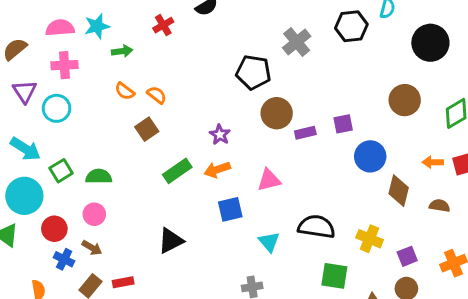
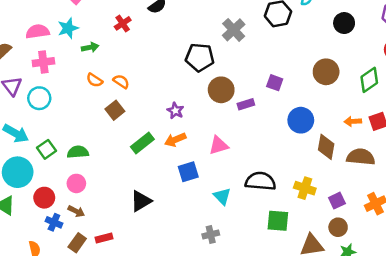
black circle: (430, 43) -> (344, 23), size x0.7
purple square: (343, 124) -> (275, 83), moved, turned 35
brown semicircle: (440, 206) -> (361, 157), size x1.6

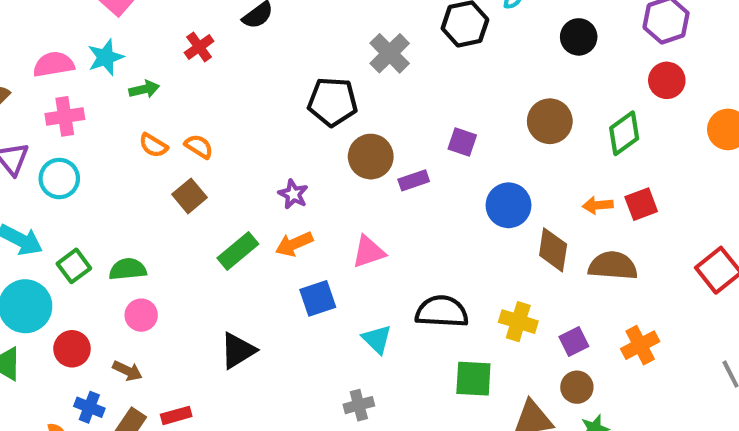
pink circle: (76, 183) -> (141, 315), moved
blue cross: (54, 222) -> (89, 407), moved

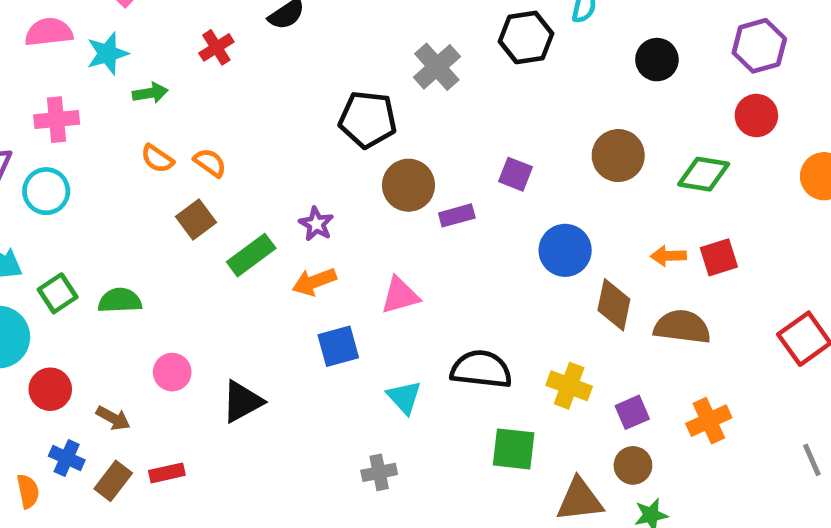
pink semicircle: (54, 64) -> (49, 32), moved
green diamond: (624, 133) -> (704, 174), turned 42
green rectangle: (238, 251) -> (251, 255), moved
pink circle: (141, 315) -> (172, 372), moved

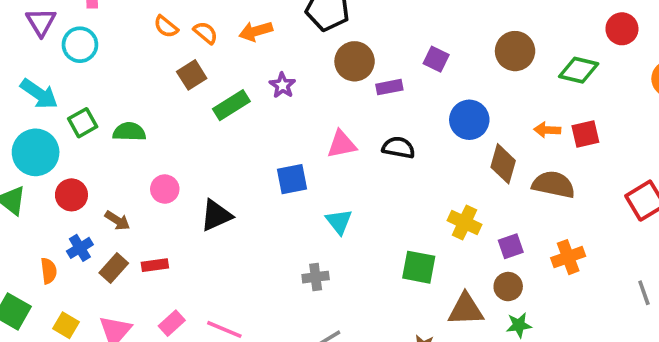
orange arrow: (314, 282) -> (256, 31), moved
black semicircle: (481, 369) -> (398, 148), moved, size x0.7
blue cross: (67, 458) -> (80, 248), turned 30

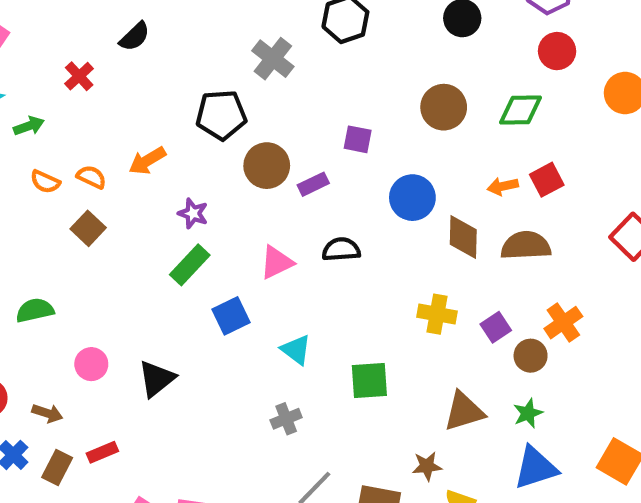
green rectangle: (231, 105) -> (190, 265), moved
green square: (419, 267) -> (369, 381), moved
brown circle: (508, 287) -> (531, 356), moved

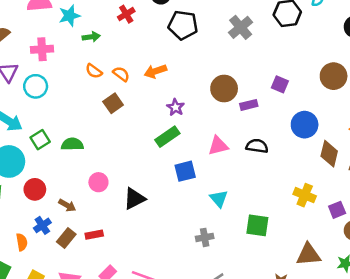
black pentagon: (221, 115) -> (183, 25), moved

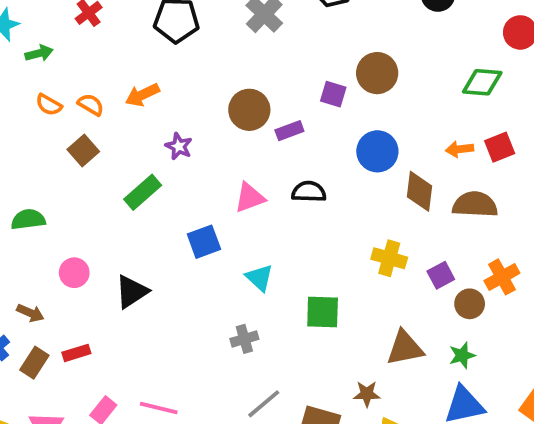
brown circle: (334, 76) -> (377, 73), moved
green rectangle: (167, 137) -> (143, 192), moved

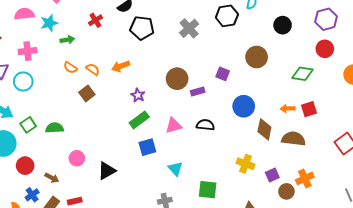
brown circle: (377, 73) -> (257, 57), moved
green rectangle: (143, 192) -> (139, 120), moved

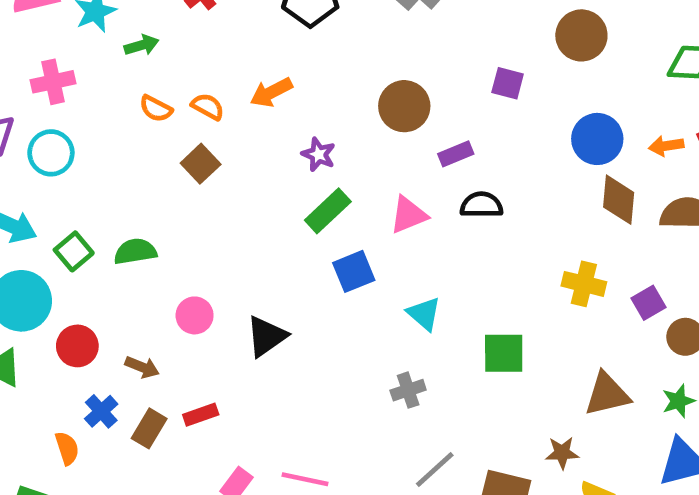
purple rectangle: (198, 92) -> (456, 154), moved
blue circle: (244, 106) -> (597, 139), moved

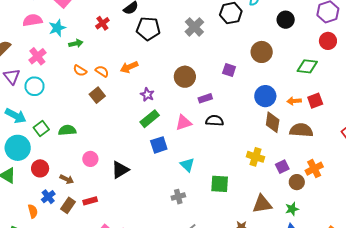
pink cross: (53, 82) -> (37, 56), turned -30

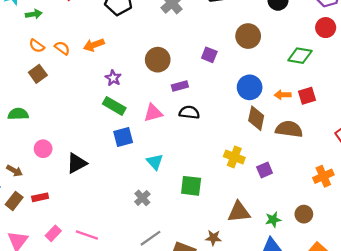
brown square: (97, 95) -> (38, 74), moved
green rectangle: (150, 119) -> (114, 106), turned 66
orange cross: (314, 169) -> (323, 176), moved
brown circle: (297, 182) -> (304, 214), moved
gray cross: (178, 197) -> (142, 198), turned -32

